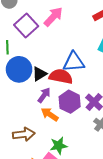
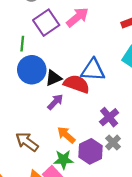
purple hexagon: (70, 102) -> (90, 151), moved
orange arrow: (50, 114) -> (66, 135), moved
brown arrow: (24, 134) -> (27, 142), turned -145

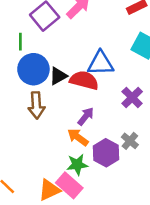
purple arrow: (55, 102) -> (86, 116), moved
purple cross: (109, 117) -> (132, 98), moved
brown arrow: (27, 142) -> (36, 105), moved, turned -125

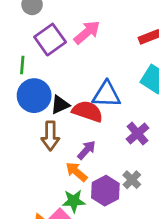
brown arrow: (36, 105) -> (50, 136), moved

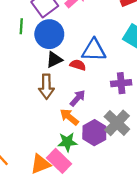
blue circle: (34, 96) -> (49, 34), moved
red semicircle: (87, 111) -> (78, 65), size x0.6
purple cross: (138, 133) -> (121, 83), turned 36
gray cross: (132, 180) -> (117, 123), size x1.6

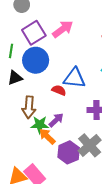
black triangle: (54, 60) -> (15, 78), moved
green star: (67, 142) -> (40, 125), moved

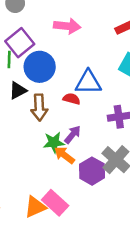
pink arrow: (63, 29) -> (67, 26), turned 50
purple square: (34, 33) -> (20, 43), moved
brown arrow: (29, 107) -> (39, 107), moved

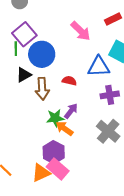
pink arrow: (67, 26) -> (81, 31), moved, turned 40
blue triangle: (88, 82) -> (99, 67), moved
purple hexagon: (92, 171) -> (54, 152), moved

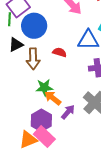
purple arrow: (71, 111) -> (68, 112), moved

